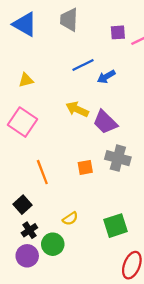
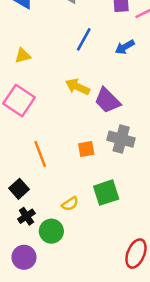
blue line: (83, 65) -> (84, 39), turned -35
blue arrow: (106, 77) -> (125, 47), moved
green square: (116, 226) -> (106, 193), moved
purple circle: (27, 256) -> (24, 257), moved

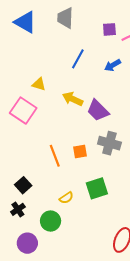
yellow triangle: (23, 56) -> (39, 84), moved, turned 32
orange line: (40, 154) -> (55, 156), moved
black cross: (26, 216) -> (18, 209), moved

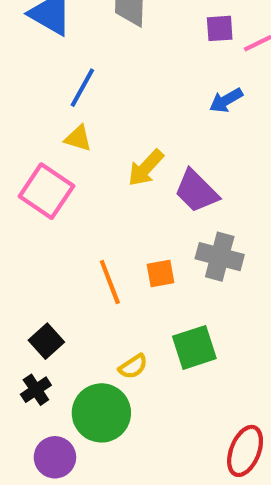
blue line: (78, 59) -> (82, 88), moved
yellow arrow: (73, 99) -> (146, 168), turned -72
green circle: (51, 221) -> (101, 413), size x1.4

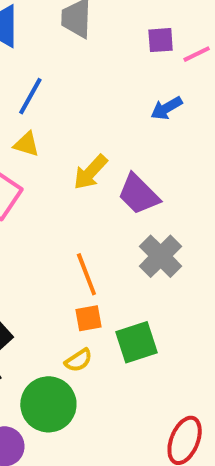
gray cross: (220, 257) -> (161, 256), turned 30
orange square: (161, 274) -> (88, 318), moved
orange line: (110, 282) -> (86, 274), moved

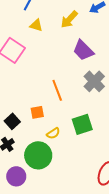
yellow triangle: (26, 144) -> (36, 25), moved
yellow arrow: (90, 172) -> (69, 19), moved
orange square: (88, 318) -> (37, 112), moved

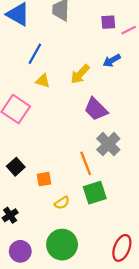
orange line: (57, 90) -> (86, 163), moved
black square: (12, 121) -> (16, 167), moved
green circle: (38, 155) -> (62, 245), moved

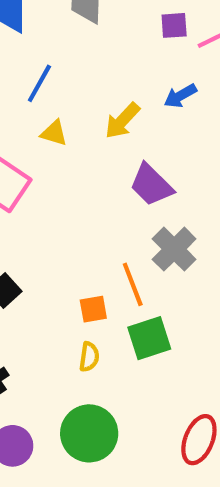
orange square: (44, 179) -> (93, 309), moved
yellow semicircle: (62, 203) -> (89, 357), turned -49

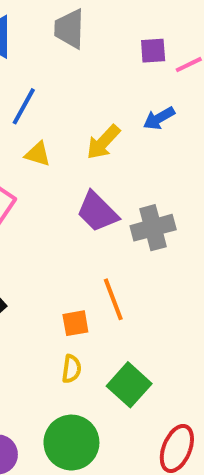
purple trapezoid: (151, 185) -> (97, 212), moved
gray cross: (174, 249) -> (153, 228), moved, turned 30
green square: (149, 338) -> (129, 385), moved, turned -30

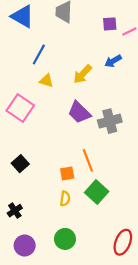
green square: (129, 385) -> (97, 192), moved
green circle: (71, 443) -> (65, 239), size x0.7

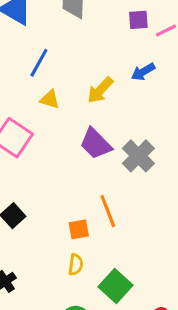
gray cross: (110, 121) -> (138, 156), turned -30
green square: (97, 192) -> (115, 286), moved

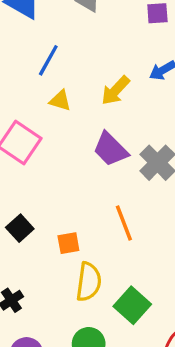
orange square: (79, 229) -> (68, 243), moved
yellow semicircle: (76, 265) -> (89, 282), size x1.6

